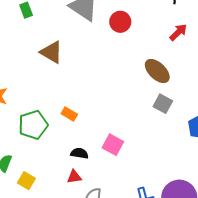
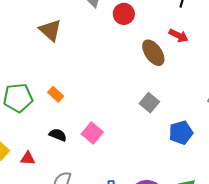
red arrow: (178, 32) -> (179, 36), turned 60
brown ellipse: (157, 71) -> (153, 53), moved
red triangle: (74, 177) -> (28, 158), moved

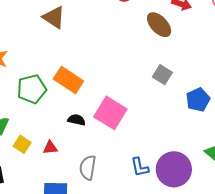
orange rectangle: (56, 94) -> (68, 80), size x1.8
pink square: (92, 133) -> (110, 113), size x1.5

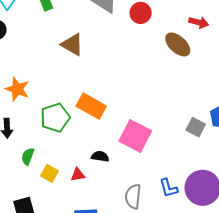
gray square: (162, 75) -> (196, 127), moved
black semicircle: (77, 120) -> (100, 156), moved
gray semicircle: (88, 168) -> (133, 196), moved

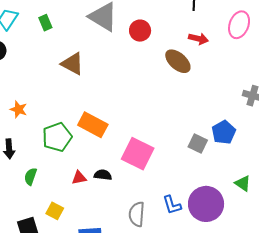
orange star: (17, 89) -> (19, 109), size x0.7
yellow square: (49, 173) -> (55, 211), moved
red triangle: (78, 175) -> (79, 178), moved

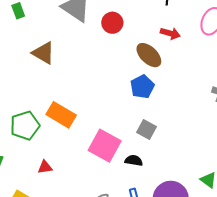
blue pentagon: (224, 132) -> (142, 87), moved
gray square: (198, 143) -> (146, 129), moved
black semicircle: (103, 175) -> (134, 160), moved

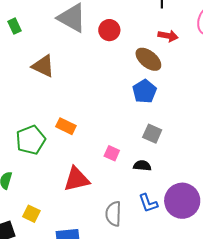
orange rectangle: (61, 115) -> (66, 126), size x0.7
pink square: (105, 146) -> (112, 153), size x0.5
red triangle: (45, 167) -> (76, 179), moved, size x1.8

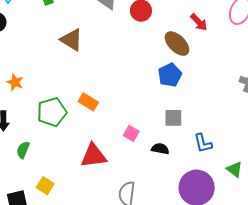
red arrow: (168, 36) -> (199, 22), turned 30
gray square: (152, 134) -> (173, 118), turned -30
blue L-shape: (148, 203) -> (203, 143), moved

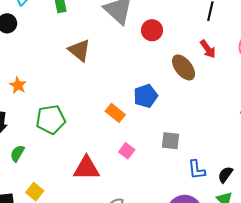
blue pentagon: (170, 75) -> (146, 96), moved
orange rectangle: (88, 102) -> (115, 113), moved
black semicircle: (160, 149) -> (225, 175), moved, turned -72

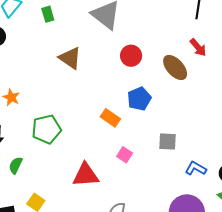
red circle: (152, 30) -> (131, 56), moved
blue L-shape: (197, 170) -> (196, 168), turned 130

